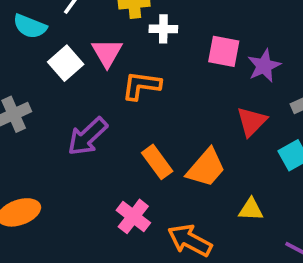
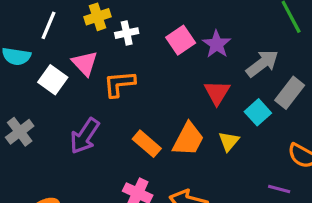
pink square: (224, 51) -> (181, 40), turned -32
yellow triangle: (251, 209) -> (229, 141), moved, turned -40

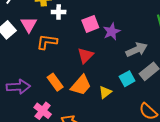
red triangle: (217, 93) -> (86, 56), moved
purple arrow: (85, 136) -> (18, 87), moved, turned -140

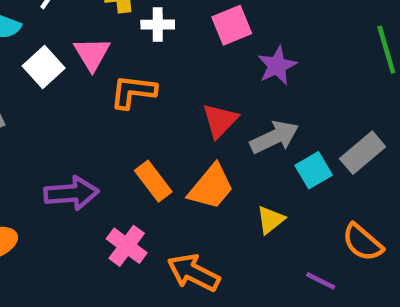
pink square: (90, 24) -> (232, 25), moved
gray arrow: (137, 50) -> (274, 137), moved
yellow triangle: (105, 92) -> (271, 220), moved

